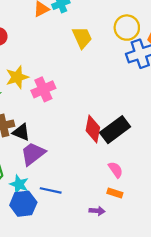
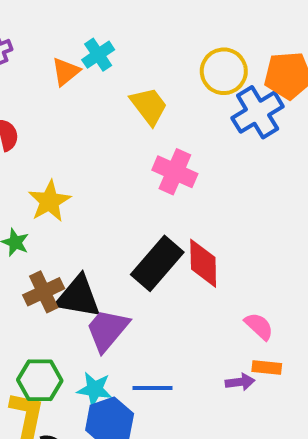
pink cross: (43, 89) -> (175, 172), moved, turned -30
black rectangle: (115, 130) -> (157, 263), moved
black triangle: (21, 132) -> (78, 297), size x1.4
purple arrow: (97, 211) -> (240, 382), moved

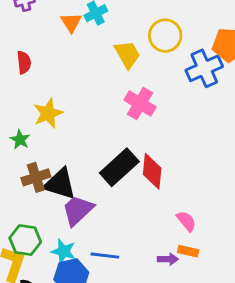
yellow circle: (224, 71) -> (165, 36), moved
orange triangle: (66, 72) -> (71, 22), turned -30

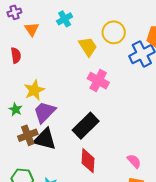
orange triangle: (71, 22) -> (32, 29), moved
red diamond: (152, 171) -> (88, 161), moved
purple trapezoid: (78, 210) -> (45, 112), moved

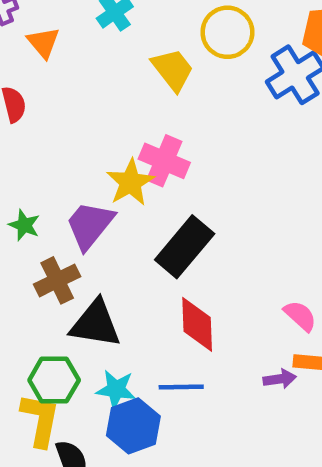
pink cross: (98, 81) -> (164, 161), moved
yellow star: (34, 90) -> (130, 182), moved
black triangle: (45, 139) -> (96, 324), moved

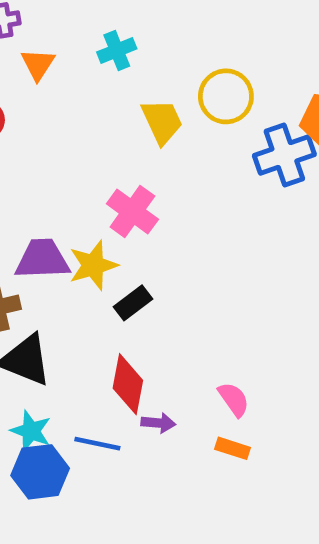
yellow star: (130, 182) -> (93, 265), moved
purple trapezoid: (90, 225) -> (42, 259), turned 36
black rectangle: (185, 247) -> (133, 303), size x0.6
purple arrow: (280, 379) -> (158, 423), moved

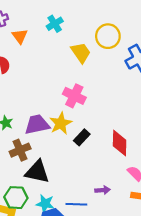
red diamond: (128, 384) -> (120, 143), moved

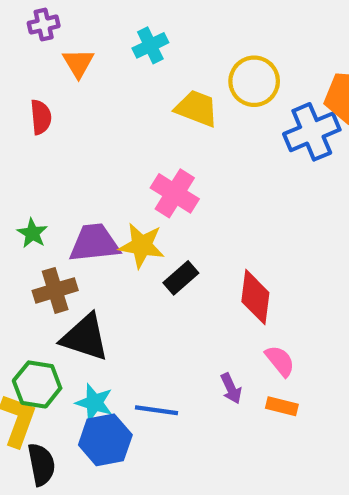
yellow trapezoid: (81, 53) -> (197, 108), turned -40
yellow star: (61, 123) -> (142, 246), turned 30
purple arrow: (103, 190) -> (231, 388), moved, turned 64

